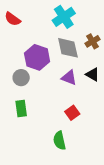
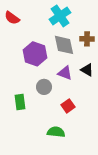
brown cross: (93, 41) -> (87, 39), turned 32
gray circle: (21, 78) -> (44, 87), moved
green semicircle: (59, 141) -> (56, 132), turned 108

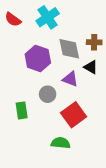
cyan cross: (60, 16) -> (48, 17), moved
black triangle: (87, 70) -> (91, 67), moved
red square: (68, 106) -> (74, 115), size x1.6

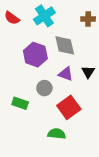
brown cross: (94, 42) -> (88, 19), moved
black triangle: (91, 67) -> (88, 72), moved, turned 32
green rectangle: (22, 110) -> (20, 103), turned -63

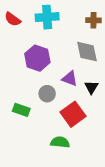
cyan cross: (44, 16) -> (47, 17), turned 30
gray diamond: (65, 45) -> (87, 52), moved
black triangle: (88, 72) -> (91, 87), moved

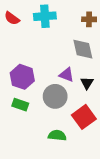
purple hexagon: (37, 58) -> (22, 77), moved
gray circle: (47, 94) -> (55, 96), moved, size x1.5
red square: (73, 114) -> (84, 117), moved

